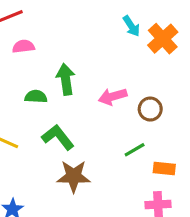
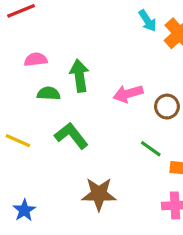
pink semicircle: (23, 46) -> (36, 60), moved
green line: (135, 150) -> (151, 149), turned 65
brown star: (74, 176) -> (99, 194), moved

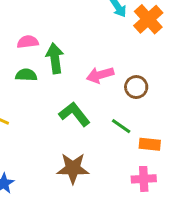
pink semicircle: (36, 60) -> (28, 42), moved
green L-shape: (71, 136) -> (74, 114), moved

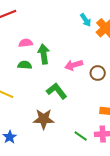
green line: (121, 126) -> (81, 136), moved
brown star: (73, 168) -> (44, 119), moved

